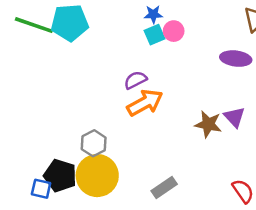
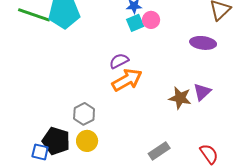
purple triangle: (235, 117) -> (202, 92), turned 30
yellow circle: (97, 176) -> (87, 141), size x0.6
gray rectangle: (164, 187) -> (159, 151), moved

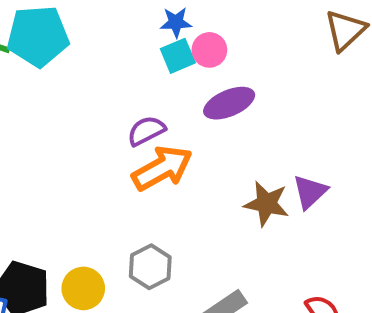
purple ellipse: (203, 43) -> (229, 103), moved, turned -30
gray hexagon: (84, 114) -> (150, 267), moved

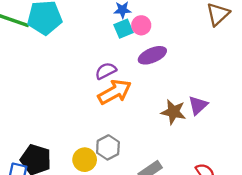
yellow circle: (83, 288) -> (85, 160), moved

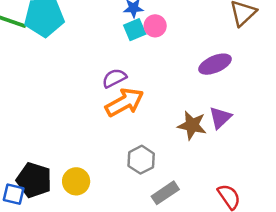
purple ellipse: (152, 55) -> (215, 64), moved
gray hexagon: (108, 147) -> (141, 160), moved
yellow circle: (85, 160) -> (76, 181), moved

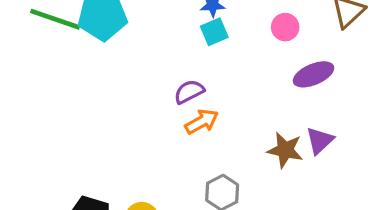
pink circle: (155, 26) -> (285, 27), moved
orange arrow: (125, 102) -> (202, 122), size x0.7

